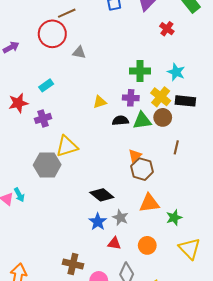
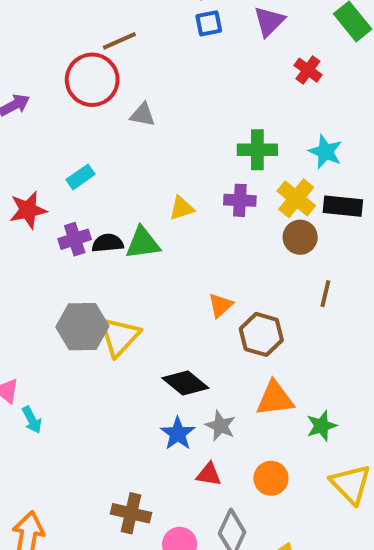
black semicircle: (120, 121) -> (108, 243), moved
green triangle: (142, 121) -> (143, 243), moved
yellow triangle: (67, 146) -> (119, 336), moved, turned -30
orange triangle: (135, 156) -> (220, 305), moved
cyan arrow: (19, 195) -> (32, 420), moved

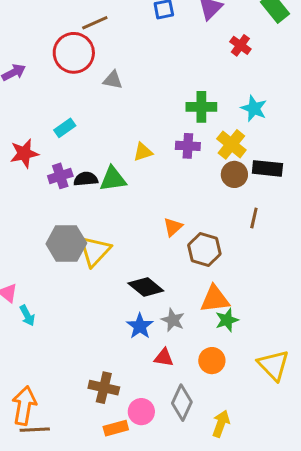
black rectangle: (343, 206) -> (267, 168), moved
green star: (322, 426) -> (227, 320), moved

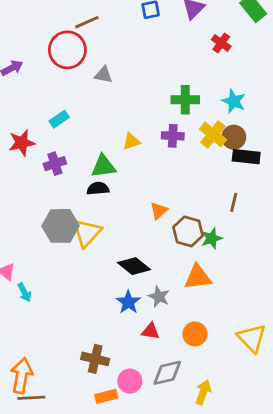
brown circle: (234, 174) -> (234, 137), moved
black semicircle: (86, 179) -> (98, 188), moved
green star: (227, 320) -> (212, 238), moved
gray diamond: (182, 403) -> (167, 373), turned 52

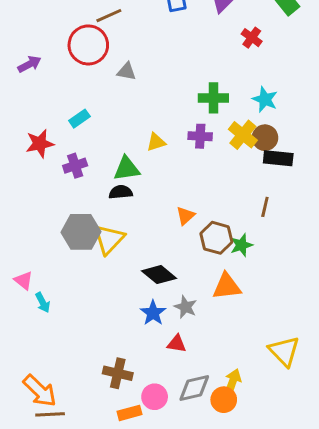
orange circle: (195, 334) -> (224, 400), moved
orange arrow: (22, 376) -> (40, 391), turned 124
yellow arrow: (203, 392) -> (233, 382), moved

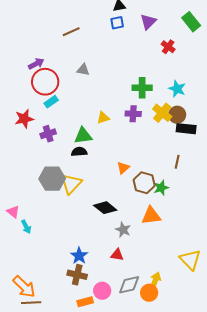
red circle: (88, 45) -> (45, 82), moved
purple arrow: (29, 64) -> (36, 64), moved
blue star: (153, 313) -> (79, 256), moved

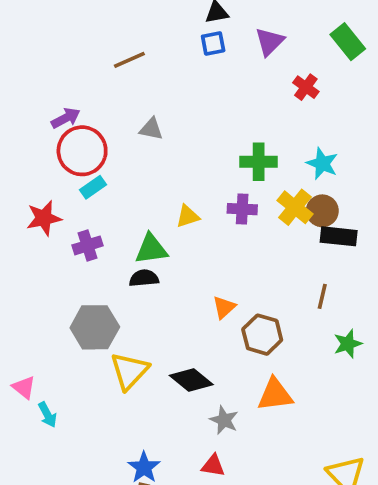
yellow triangle: (71, 184) -> (129, 371), moved
green star: (161, 188) -> (348, 344), moved

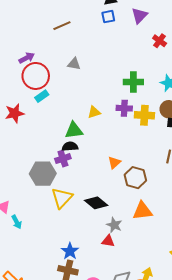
yellow cross: (295, 207) -> (144, 115), moved, turned -36
purple cross: (88, 245) -> (63, 159), moved
red triangle: (213, 466) -> (108, 241), moved

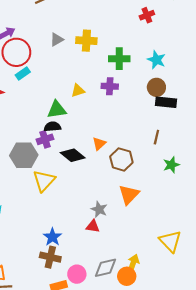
red cross: (160, 41) -> (147, 15), turned 32
gray triangle: (74, 64) -> (57, 40), turned -40
yellow cross: (144, 115) -> (86, 41), moved
black diamond: (96, 203) -> (73, 155), moved
orange triangle: (142, 211) -> (129, 195), turned -40

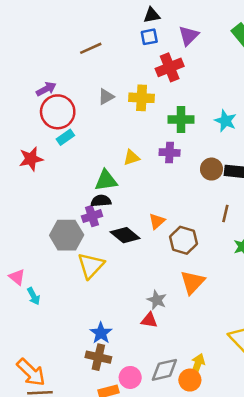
red cross: (147, 15) -> (170, 67), moved, size x1.5
brown circle: (156, 87) -> (211, 169), moved

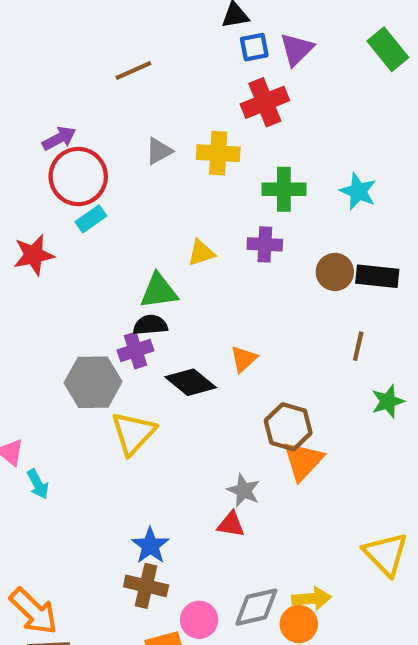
blue square: (149, 37) -> (254, 47), moved
brown hexagon: (184, 240) -> (288, 427), moved
yellow arrow: (198, 365) -> (312, 599), turned 65

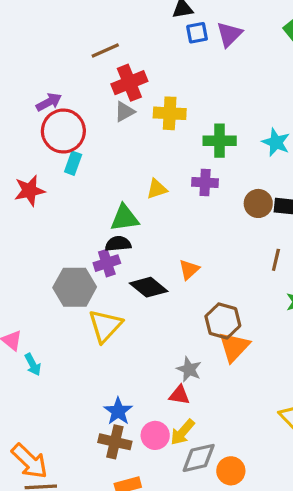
red cross: (265, 102) -> (129, 83), moved
cyan rectangle: (91, 219) -> (73, 163), turned -35
yellow arrow: (312, 599) -> (183, 432), moved, turned 136
pink circle: (199, 620) -> (155, 435), moved

